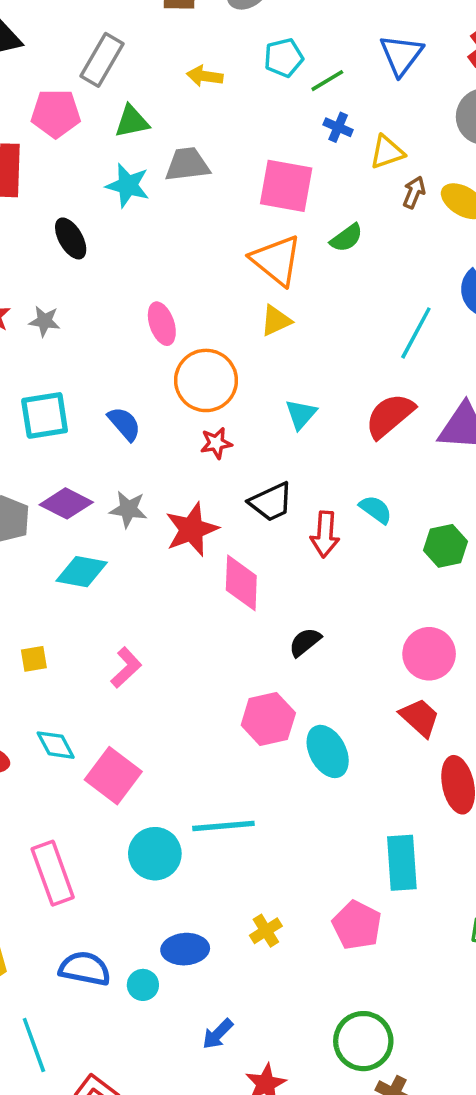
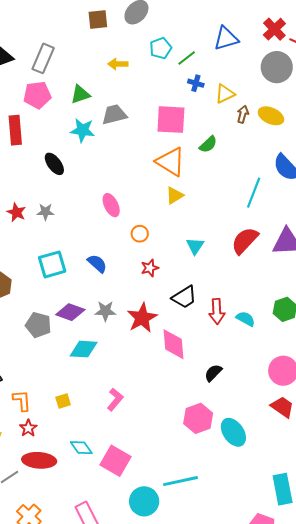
blue triangle: (401, 55) -> (226, 38), turned 44
gray rectangle: (102, 60) -> (43, 58), moved
orange circle: (206, 380) -> (140, 234), size x0.5
cyan semicircle: (376, 509) -> (246, 319), moved

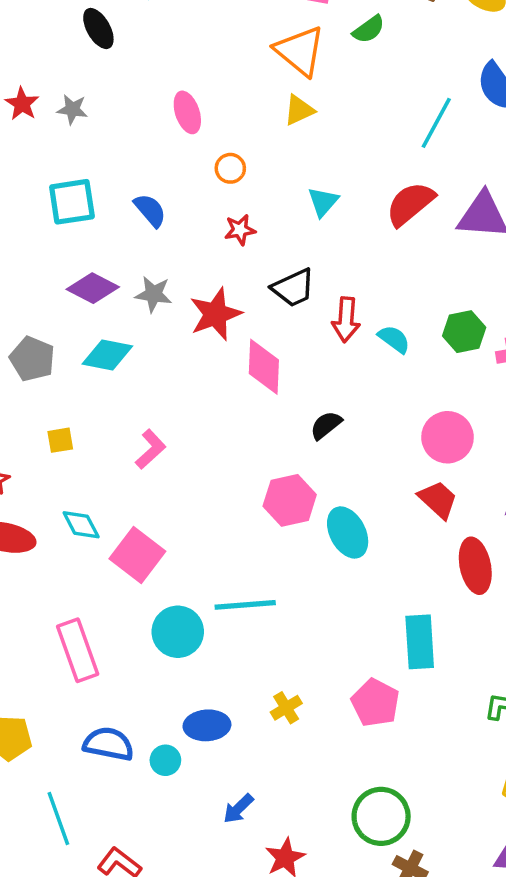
gray pentagon: (38, 325) -> (32, 359), moved

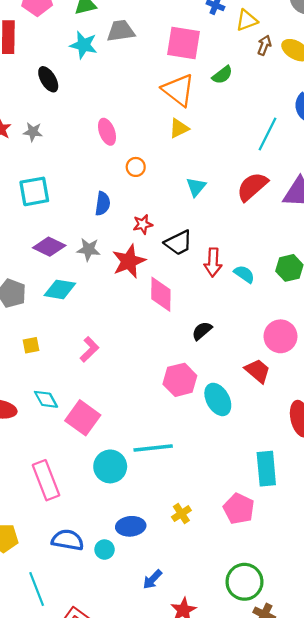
blue semicircle: (150, 210) -> (103, 204), moved, turned 50
red star: (240, 230) -> (143, 224), moved
red trapezoid: (438, 500) -> (258, 371), moved

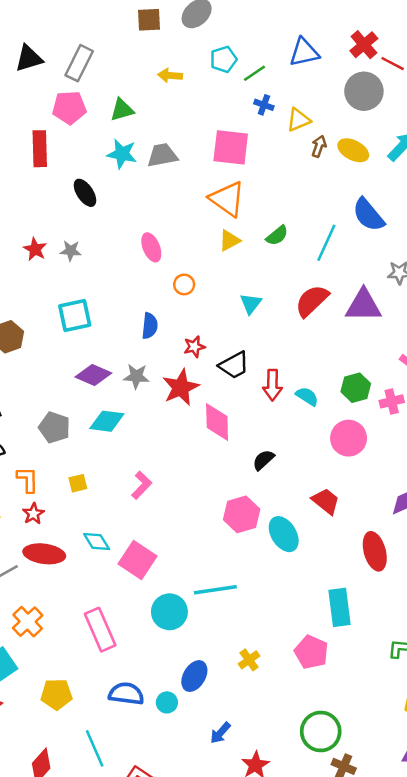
gray trapezoid: (121, 31) -> (162, 155), moved
green semicircle: (222, 75) -> (277, 236), moved
pink circle: (280, 336) -> (349, 438), moved
blue ellipse: (131, 526) -> (194, 676), turned -52

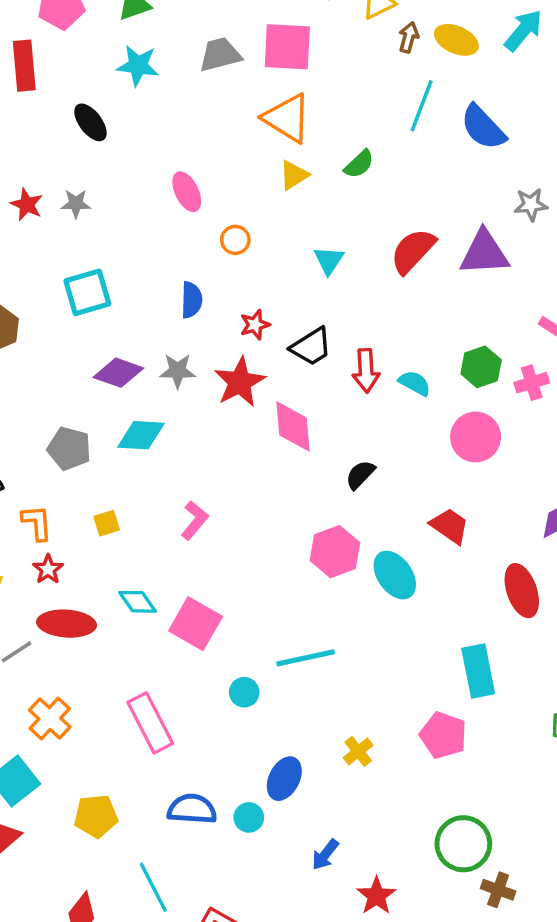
gray trapezoid: (162, 155) -> (220, 55), moved
cyan line: (326, 243) -> (422, 106), moved
cyan circle: (169, 612) -> (244, 692), size x0.6

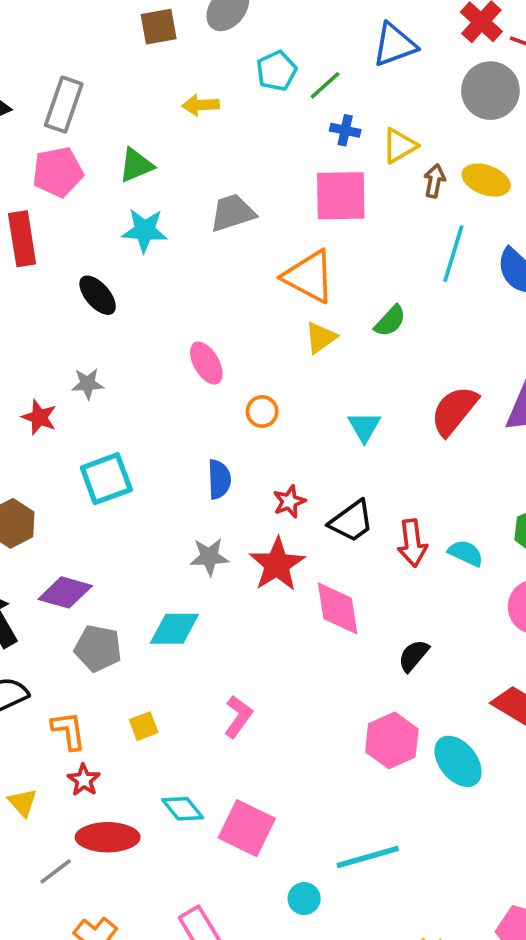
pink square: (287, 47) -> (341, 196), moved
red star: (27, 205) -> (39, 417), moved
purple diamond: (118, 373) -> (65, 592), moved

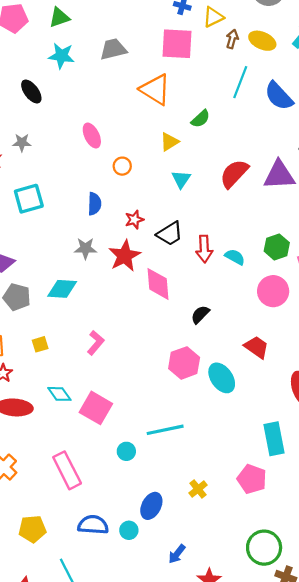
yellow triangle: (321, 338) -> (169, 142), moved

